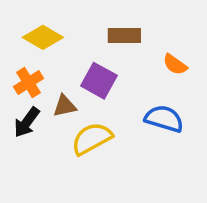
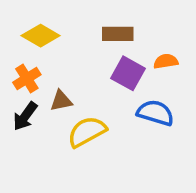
orange semicircle: (175, 64) -> (166, 61), turned 135
purple square: (99, 81) -> (128, 73), moved

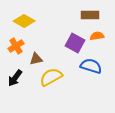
brown rectangle: (118, 34) -> (90, 15), moved
black arrow: (25, 116) -> (15, 78), moved

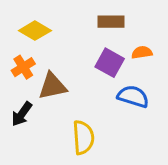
brown rectangle: (90, 15) -> (111, 22), moved
brown triangle: (36, 59) -> (53, 86), size x1.5
yellow semicircle: (51, 77) -> (83, 137), moved, turned 115

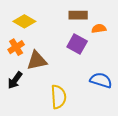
orange semicircle: (142, 52) -> (99, 29), moved
blue semicircle: (133, 96) -> (101, 80), moved

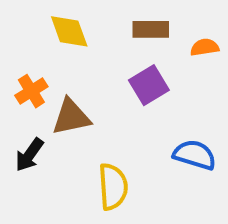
yellow diamond: (24, 21) -> (69, 31), moved, turned 40
orange semicircle: (99, 29) -> (205, 47), moved
purple square: (77, 44) -> (149, 85), turned 30

